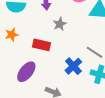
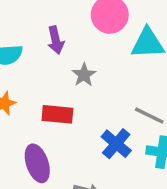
purple ellipse: (26, 72) -> (37, 163), turned -50

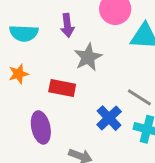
gray star: (84, 75) -> (88, 57), size x1.4

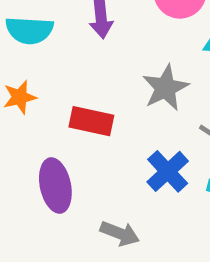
gray star: (88, 57) -> (165, 88), moved

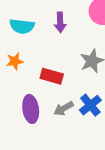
gray arrow: (120, 233) -> (64, 109), moved, turned 126

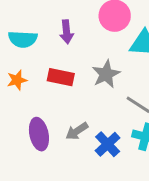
red rectangle: (52, 76) -> (61, 77), moved
blue cross: (90, 105) -> (108, 144), moved

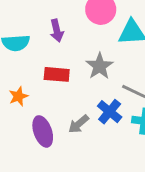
orange star: (17, 80) -> (18, 96), moved
blue cross: (108, 144) -> (110, 112), moved

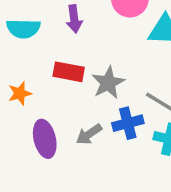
gray star: (99, 66) -> (108, 83), moved
blue cross: (110, 112) -> (128, 123), turned 30

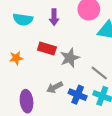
blue cross: (128, 123) -> (78, 95), moved, turned 30
purple ellipse: (45, 139) -> (27, 101), moved

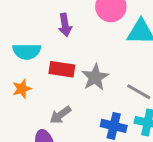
cyan semicircle: (23, 19) -> (27, 51), moved
gray arrow: (55, 87) -> (60, 115), moved

